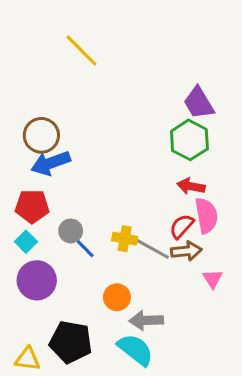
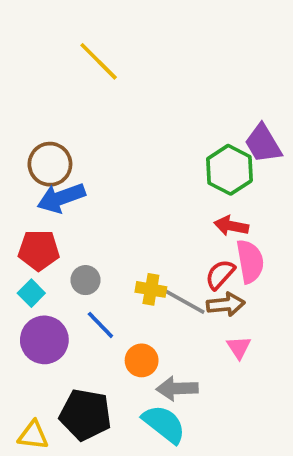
purple trapezoid: (199, 103) -> (263, 144), moved
blue line: (83, 246) -> (100, 325), moved
pink triangle: (213, 279) -> (239, 347), moved

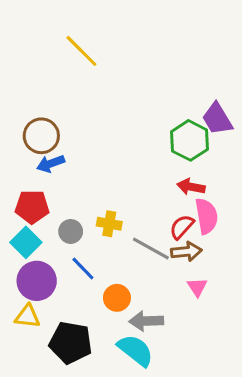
blue arrow: (61, 198) -> (51, 164), size x0.7
yellow cross: (151, 289) -> (109, 224), moved
cyan square: (31, 293) -> (26, 242), size x1.4
yellow triangle: (33, 435) -> (27, 316), moved

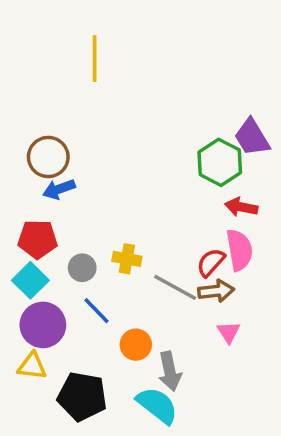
yellow line: (81, 51) -> (95, 59), turned 45
red arrow: (191, 187) -> (241, 207), moved
gray arrow: (146, 321) -> (170, 371), turned -100

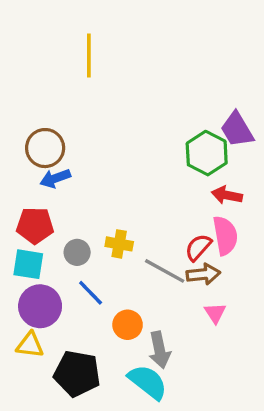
cyan square: (30, 280) -> (28, 264), turned -36

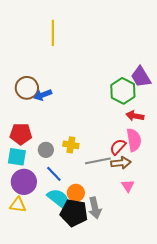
blue arrow: (55, 178) -> (43, 95), moved
gray line: (165, 271) -> (98, 161), turned -40
black pentagon: (77, 374) -> (74, 213), moved
cyan semicircle: (148, 382) -> (59, 199), moved

